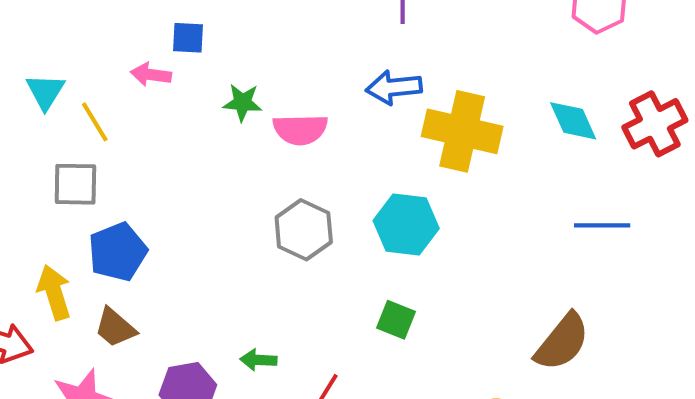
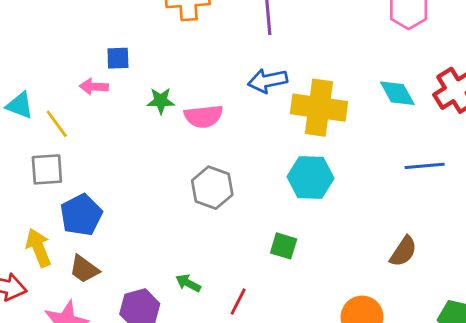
cyan triangle: (45, 92) -> (20, 105), turned -36
cyan hexagon: (406, 225) -> (311, 177), moved
brown semicircle: (562, 342) -> (403, 251), size x0.7
green arrow: (258, 360) -> (188, 283), turned 30

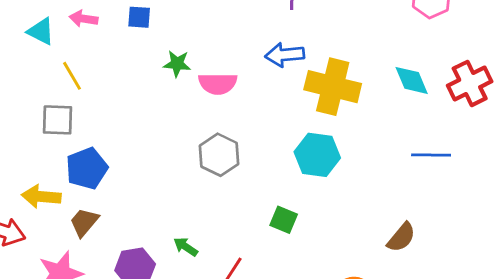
pink arrow: (94, 87) -> (83, 19), moved
cyan triangle: (20, 105) -> (41, 31), moved
yellow arrow: (38, 248) -> (41, 196), turned -69
brown trapezoid: (84, 269) -> (84, 222), turned 88

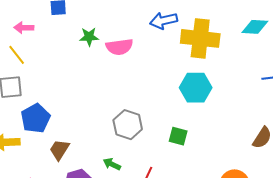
pink arrow: (83, 19) -> (24, 28), moved
cyan diamond: (412, 80) -> (255, 27), turned -56
gray hexagon: (219, 155) -> (128, 125), moved
brown trapezoid: (84, 222) -> (59, 150), moved

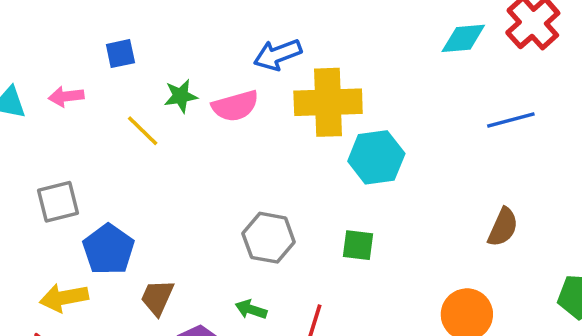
blue arrow: (164, 21) -> (278, 55), moved
yellow cross: (200, 38) -> (328, 102), moved
yellow line: (17, 55) -> (143, 131), moved

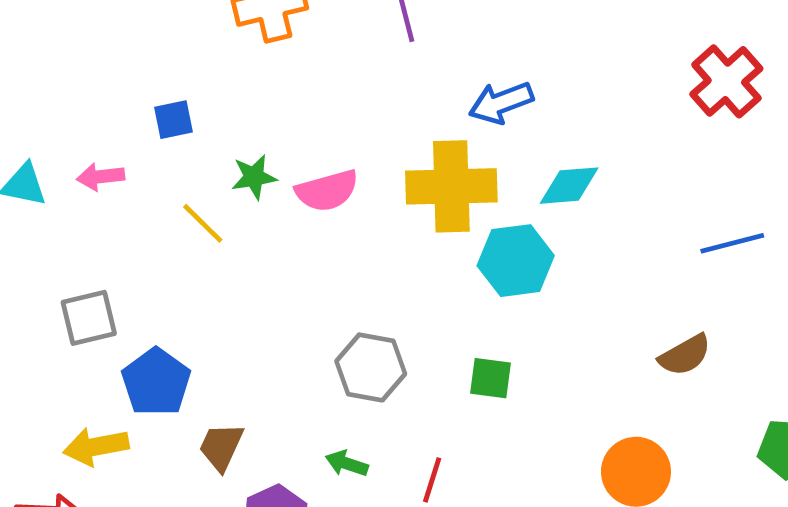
cyan diamond: (463, 38) -> (569, 186), moved
blue arrow: (278, 55) -> (501, 103), moved
blue line: (511, 120) -> (732, 243), moved
brown semicircle: (503, 227) -> (685, 355), turned 36

